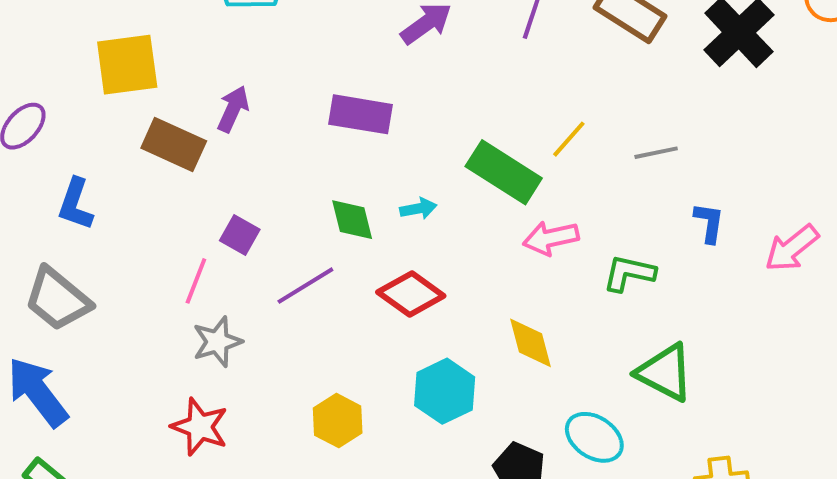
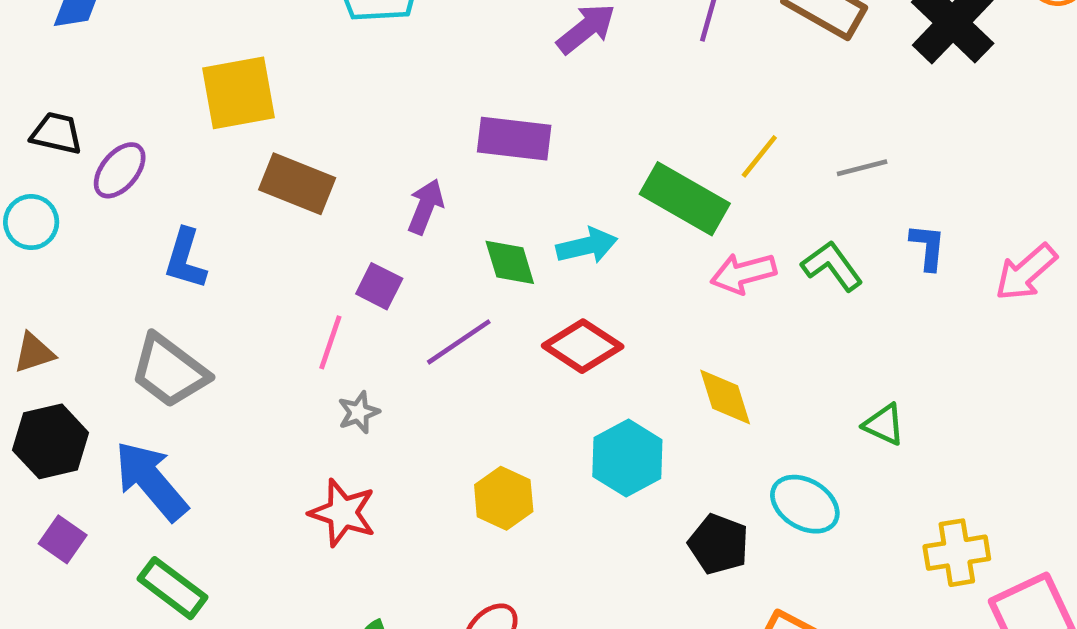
purple arrow: (233, 109) -> (426, 207), moved
cyan arrow: (418, 209) -> (587, 246), size x1.4
green L-shape: (629, 273) -> (832, 266), moved, turned 44
gray star: (217, 342) -> (359, 412), size x0.7
green triangle: (665, 372) -> (884, 424), size x0.6

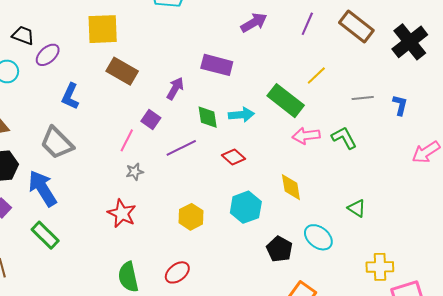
yellow line: (759, 156) -> (316, 76), moved
blue L-shape: (928, 247) -> (400, 105), moved
red diamond: (583, 346) -> (233, 157), size x0.7

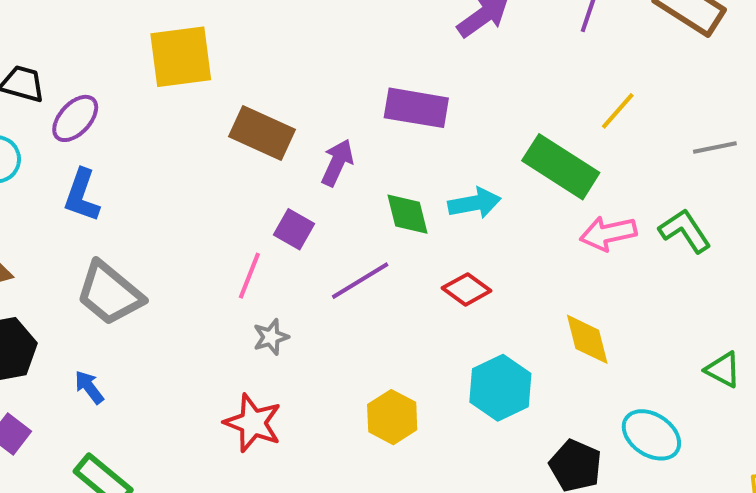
brown rectangle: (122, 71) -> (262, 133), moved
blue L-shape: (70, 96) -> (82, 195), moved
blue arrow: (42, 188) -> (89, 387), size x0.5

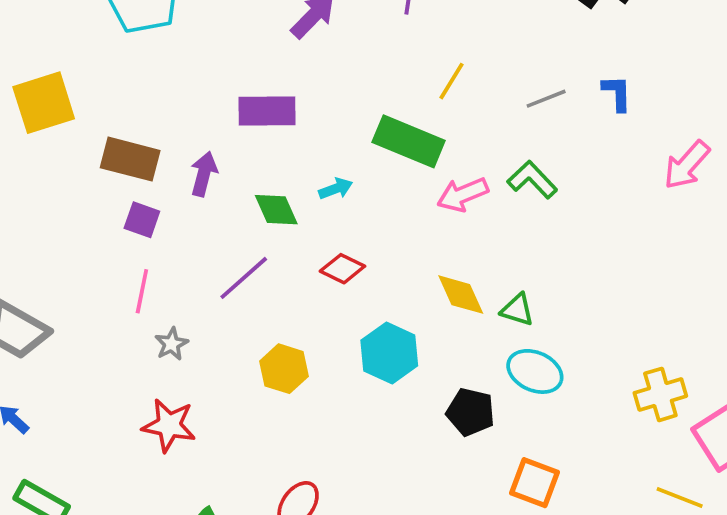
cyan arrow: (474, 203) -> (336, 189), size x0.7
purple square: (294, 229) -> (142, 220), moved
green triangle: (723, 370) -> (517, 310), moved
yellow hexagon: (392, 417) -> (284, 369), moved

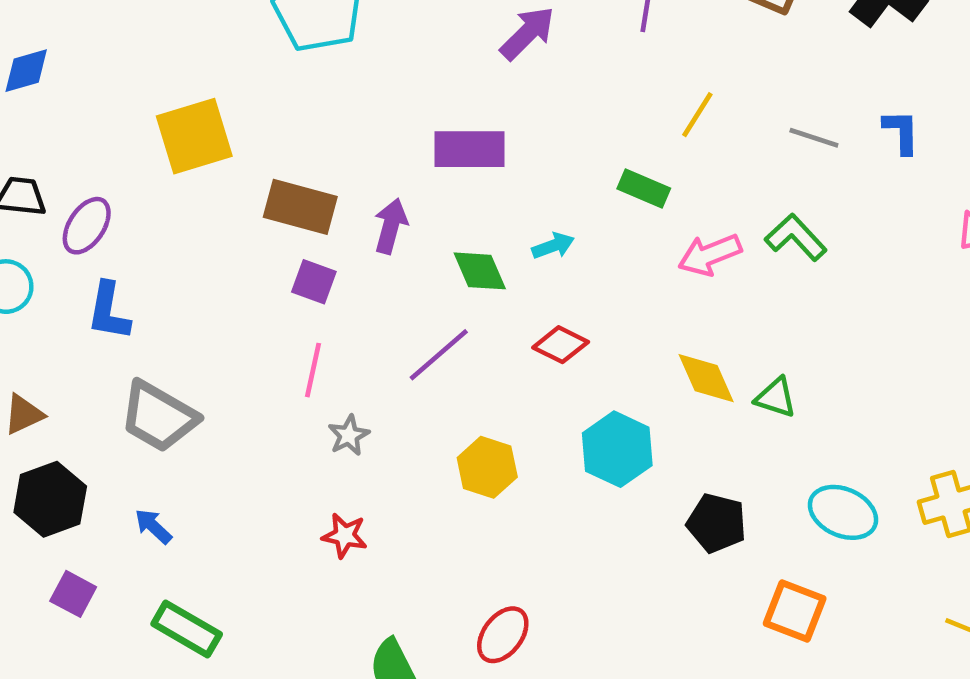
gray line: (546, 99) -> (814, 138), turned 39
green rectangle: (409, 141) -> (644, 188), size x0.6
cyan ellipse: (535, 371) -> (843, 512), moved
red star: (169, 425) -> (345, 536), size x0.7

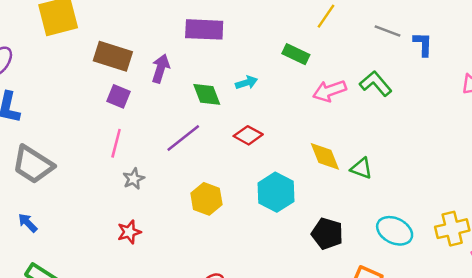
blue L-shape: (901, 132) -> (423, 44), moved
red star: (345, 536) -> (129, 232), turned -30

